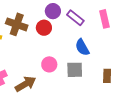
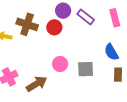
blue semicircle: (82, 47) -> (111, 52), moved

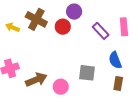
purple rectangle: (86, 17) -> (101, 31), moved
pink circle: (60, 64) -> (61, 87), moved

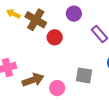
yellow arrow: (13, 27) -> (13, 14), moved
red circle: (63, 27) -> (55, 37), moved

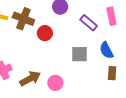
gray square: (84, 75) -> (80, 54), moved

